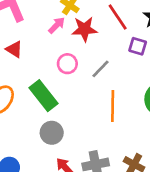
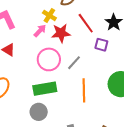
pink circle: (67, 64) -> (49, 59), size x1.5
green rectangle: (44, 96) -> (45, 89), moved, turned -60

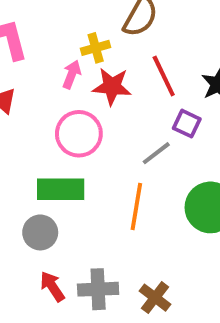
yellow cross: (49, 15) -> (96, 48), turned 32
pink arrow: (40, 31) -> (72, 74), turned -32
gray line: (74, 63) -> (156, 153), moved

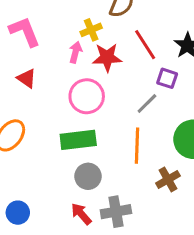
gray circle: (40, 232) -> (88, 176), moved
brown cross: (155, 298) -> (168, 179), moved, turned 30

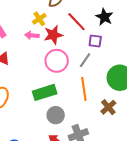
pink arrow: (76, 52) -> (32, 35), turned -88
pink circle: (87, 96) -> (57, 61), moved

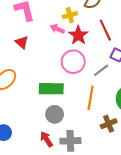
red star: (53, 35) -> (78, 35), turned 30

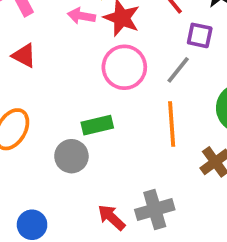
green rectangle: (51, 89) -> (97, 125), size x0.7
gray circle: (55, 114) -> (71, 156), moved

